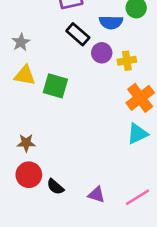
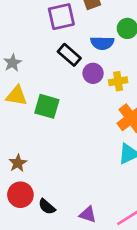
brown star: (26, 143) -> (18, 163), turned -30

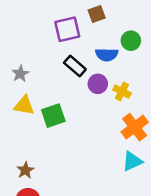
yellow cross: (118, 81) -> (122, 91), turned 36
green square: (47, 106) -> (53, 116), turned -35

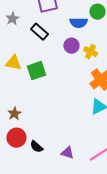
black rectangle: (75, 66) -> (39, 32), moved
gray star: (20, 74) -> (12, 19), moved

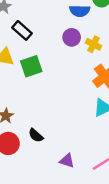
black rectangle: (39, 32) -> (22, 30), moved
black semicircle: (36, 147) -> (36, 135), moved

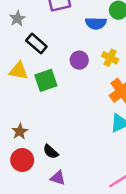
purple circle: (72, 37) -> (79, 60), moved
purple triangle: (67, 161) -> (58, 178), moved

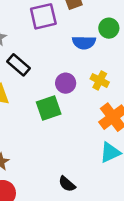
green square: (46, 80) -> (49, 108), moved
black semicircle: (51, 152) -> (67, 184), moved

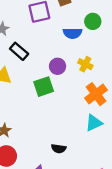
black semicircle: (67, 184) -> (59, 149), turned -32

